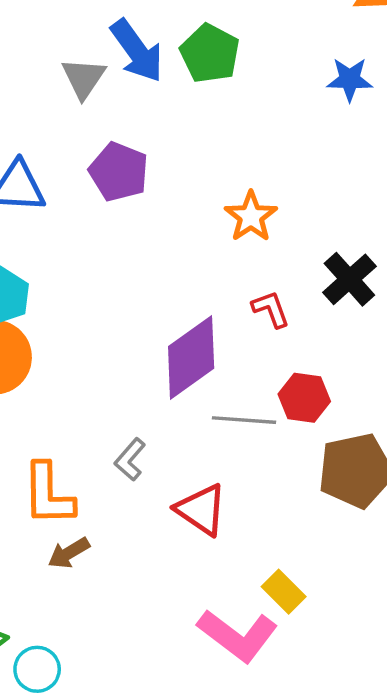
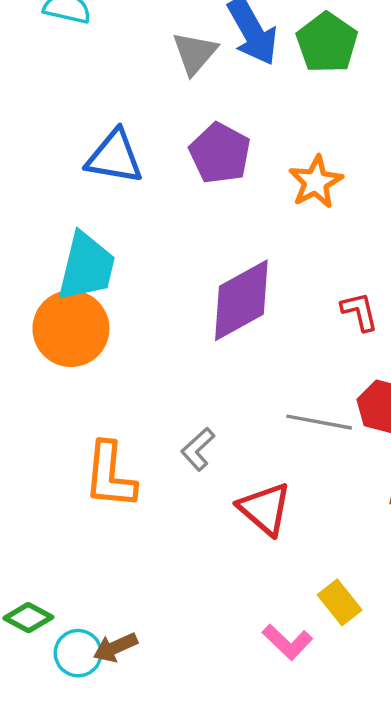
orange star: (251, 217) -> (316, 182), moved
purple diamond: (191, 357) -> (241, 300), moved
brown arrow: (69, 553) -> (115, 647), moved
pink L-shape: (238, 635) -> (287, 642), size x0.6

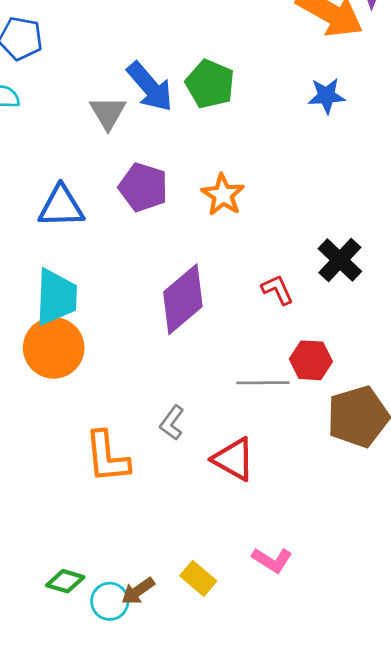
yellow rectangle: (340, 602) -> (198, 578), moved

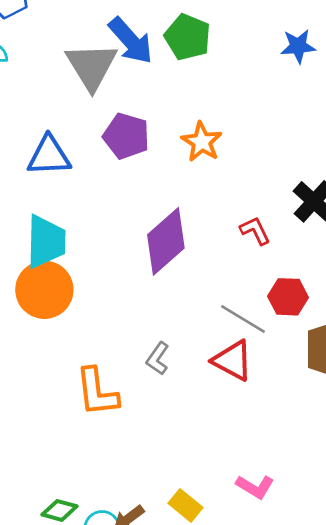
gray triangle: (108, 113) -> (91, 66), size x1.5
gray line: (263, 383) -> (243, 319), turned 33
red triangle: (234, 459) -> (233, 360), moved

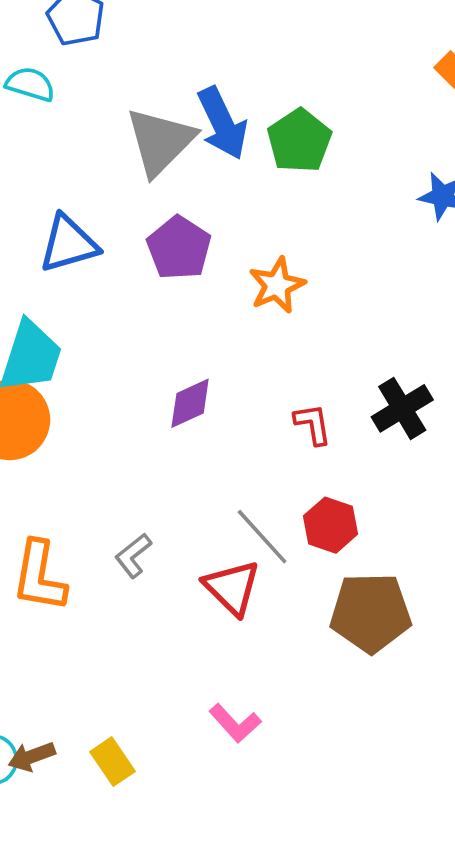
blue triangle: (49, 156) -> (69, 244), turned -30
purple diamond: (166, 241) -> (190, 403), size x0.6
pink L-shape: (255, 487) -> (235, 723), moved

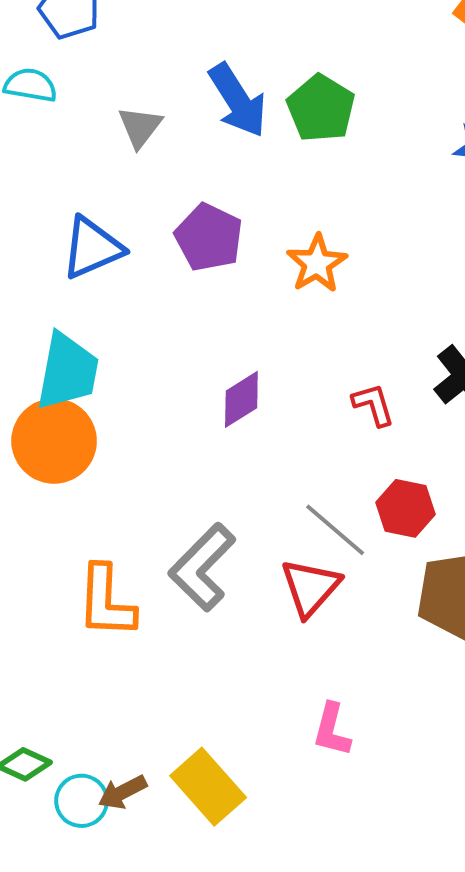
gray triangle: (160, 141) -> (140, 127), moved, size x0.6
gray L-shape: (133, 556) -> (202, 567), size x1.8
red triangle: (232, 588) -> (310, 587), turned 34
pink L-shape: (235, 723) -> (332, 730), turned 64
yellow rectangle: (112, 762) -> (208, 787), size x1.5

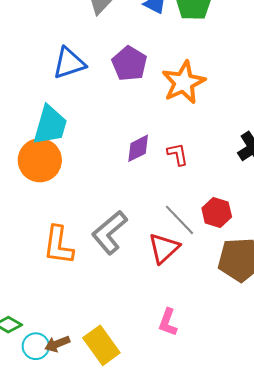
orange star: (317, 263) -> (184, 82), size x1.4
red L-shape: (373, 405) -> (178, 154), moved

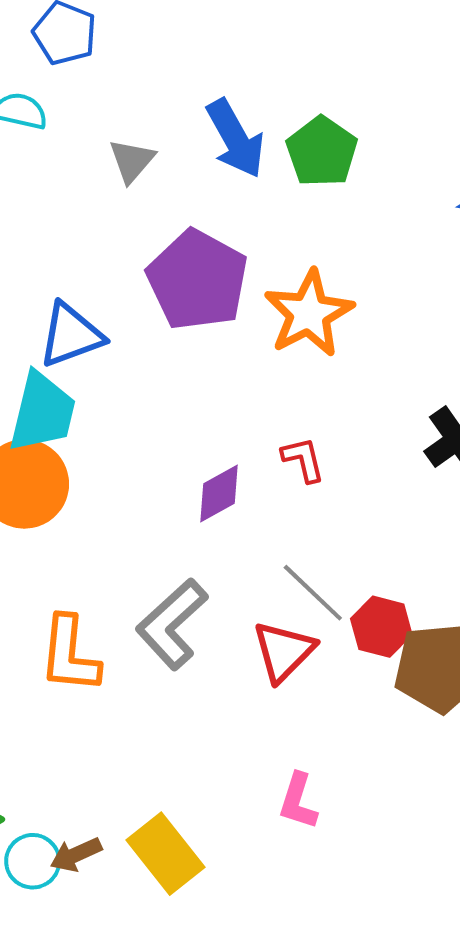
blue triangle: (69, 63) -> (71, 335), moved
purple pentagon: (129, 64) -> (197, 280), size x1.4
purple diamond: (138, 148) -> (219, 493), moved
red hexagon: (217, 213) -> (381, 627), moved

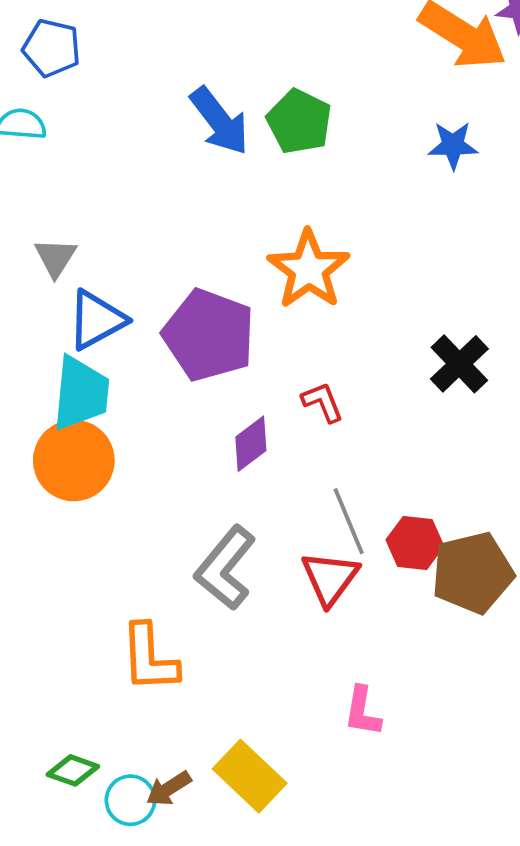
gray triangle: (132, 161) -> (55, 257), moved
purple pentagon: (197, 280) -> (209, 335), moved
gray line: (313, 593) -> (349, 521), turned 32
orange L-shape: (70, 655) -> (149, 658), moved

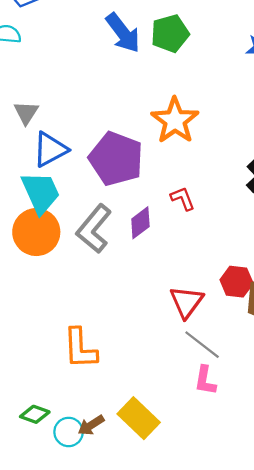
green pentagon: (299, 122) -> (170, 33), turned 30
cyan trapezoid: (81, 393) -> (41, 193), turned -30
gray line: (349, 521) -> (202, 345), moved, turned -30
gray L-shape: (225, 568) -> (94, 229), moved

